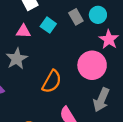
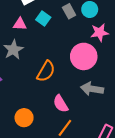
pink star: (109, 39) -> (100, 33), turned 30
gray arrow: (101, 100) -> (92, 89), turned 75

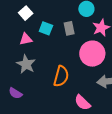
gray rectangle: (69, 11) -> (69, 28), moved, turned 32

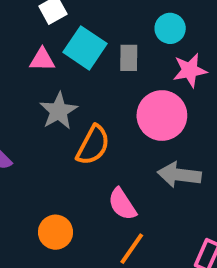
cyan square: (46, 28) -> (85, 48), size x1.5
gray star: (26, 64) -> (59, 111), moved

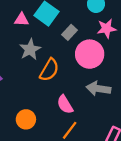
gray rectangle: (129, 58) -> (69, 32), moved, turned 40

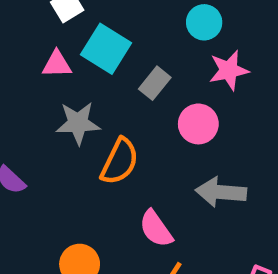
gray star: (30, 49) -> (78, 123), turned 30
pink circle: (90, 54) -> (198, 124), size x0.7

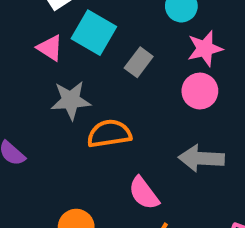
pink triangle: (57, 64) -> (50, 48), turned 36
pink circle: (198, 124) -> (200, 91), moved
orange semicircle: (120, 161) -> (109, 134), turned -123

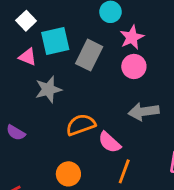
cyan square: (94, 33) -> (55, 41), turned -32
gray rectangle: (139, 62) -> (89, 55), size x1.5
orange semicircle: (109, 134) -> (81, 125), moved

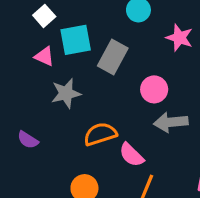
pink star: (132, 37) -> (179, 38), moved, turned -30
pink circle: (134, 66) -> (154, 89), moved

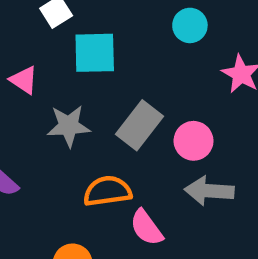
pink triangle: (44, 56) -> (24, 80), moved
gray rectangle: (113, 57) -> (139, 125), moved

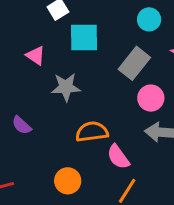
gray rectangle: (139, 125) -> (134, 63), moved

